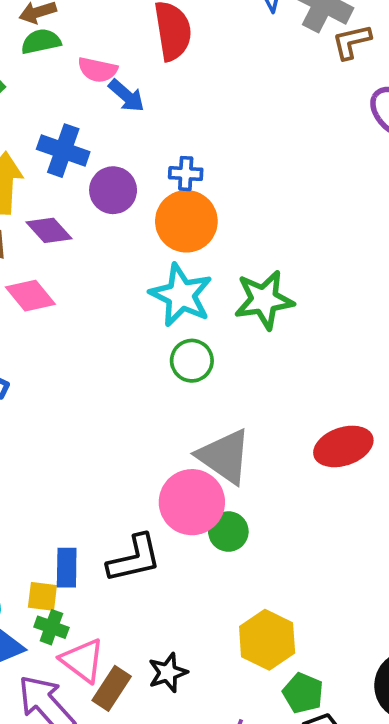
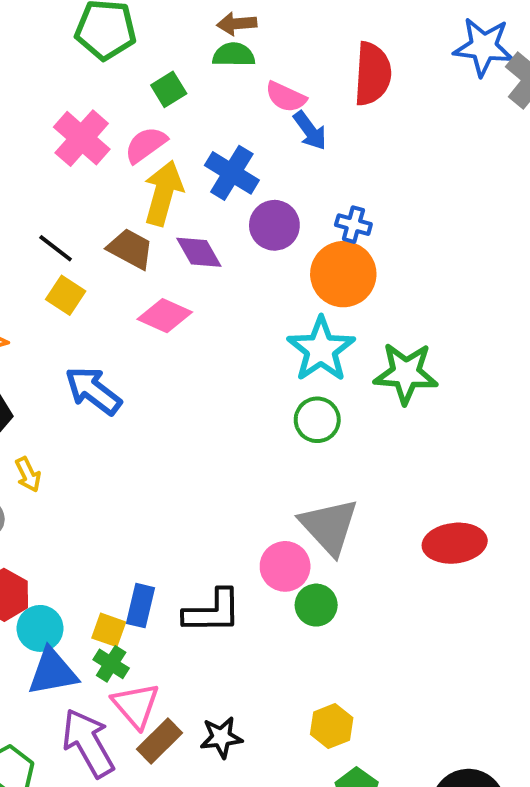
pink diamond: (30, 296) -> (165, 316), turned -39
pink circle: (192, 502) -> (285, 566), size x0.7
yellow hexagon: (267, 640) -> (332, 726), size x0.7

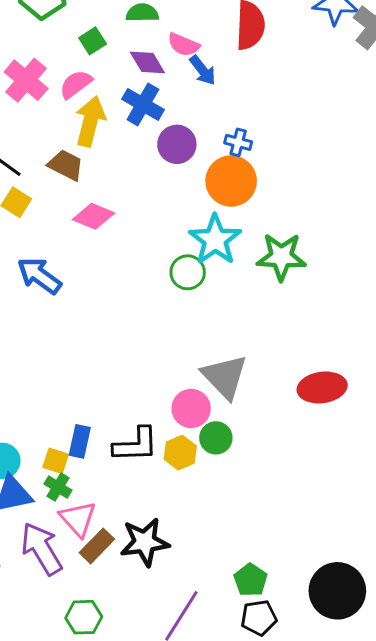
purple diamond: (199, 252) -> (147, 62), moved
green circle: (317, 420) -> (188, 272), moved
yellow hexagon: (332, 726) -> (180, 453), moved
black star: (221, 737) -> (145, 542), size x1.5

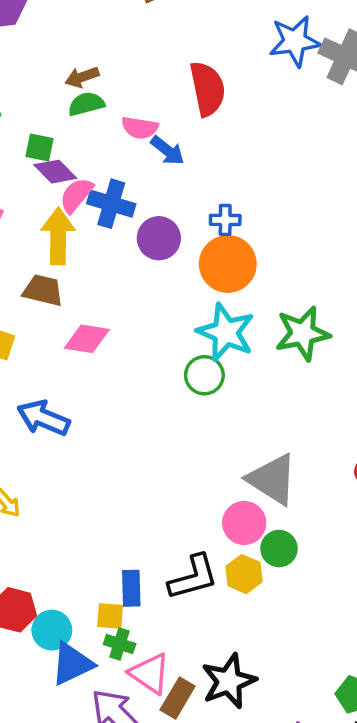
green square: (93, 41) -> (39, 148), turned -32
purple diamond: (147, 62) -> (55, 172), moved
pink semicircle: (76, 84) -> (76, 195), moved

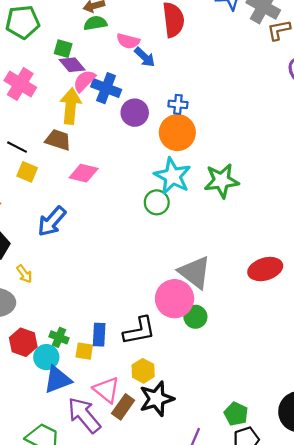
blue arrow: (43, 418) -> (52, 221), turned -76
pink circle: (244, 523) -> (175, 299), size x1.4
yellow hexagon: (244, 574) -> (143, 371), moved
green cross: (120, 644) -> (59, 337), moved

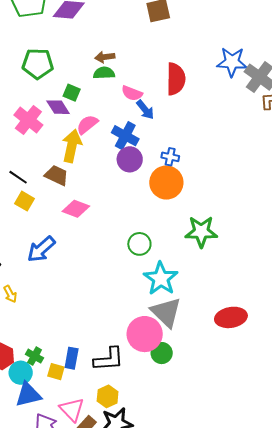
purple diamond: (72, 65) -> (58, 107), moved
blue cross: (106, 88) -> (125, 136), moved
cyan star: (173, 176) -> (161, 278), moved

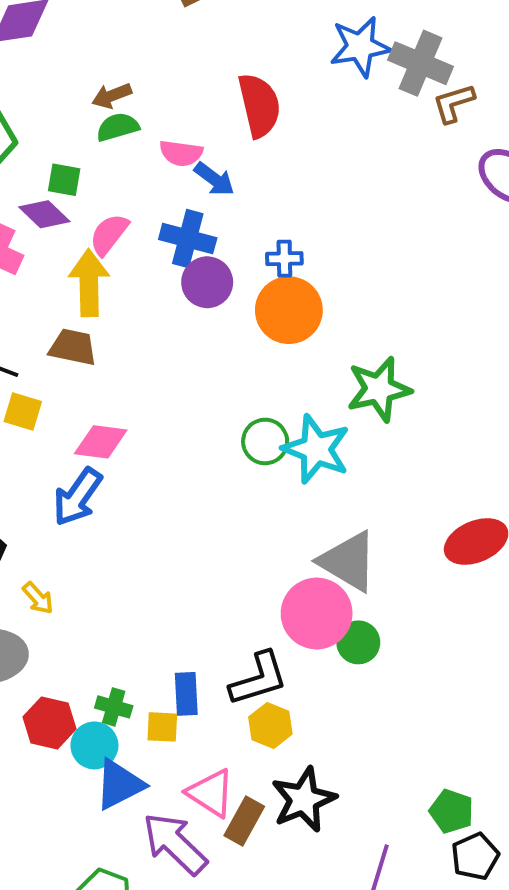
pink diamond: (76, 209) -> (101, 442), moved
cyan star: (161, 278) -> (316, 449), moved
yellow hexagon: (108, 396) -> (270, 726), moved

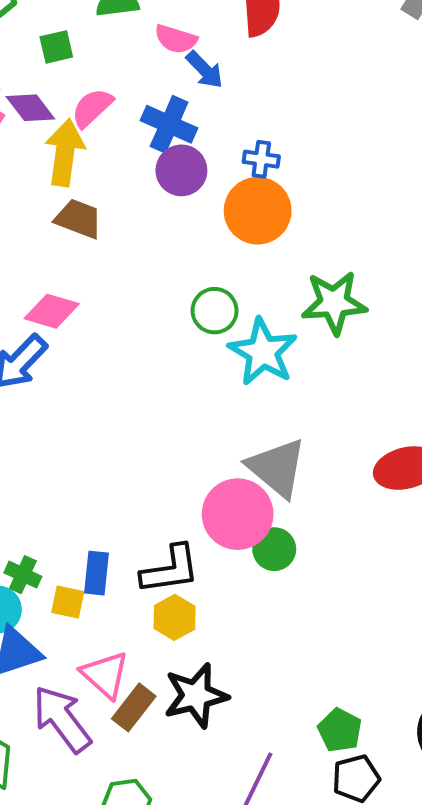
green square: (64, 180) -> (56, 47), turned -32
purple diamond: (44, 214) -> (30, 108), moved
brown trapezoid: (73, 347) -> (78, 219), moved
green circle: (265, 441) -> (215, 311), moved

